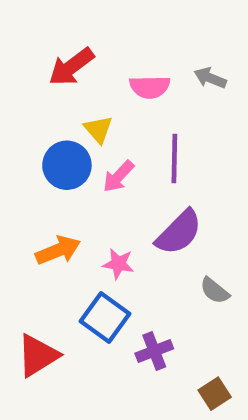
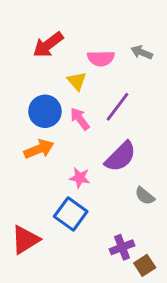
yellow triangle: (98, 129) -> (77, 81), moved
purple line: (174, 159) -> (118, 107), turned 36
pink arrow: (118, 176) -> (80, 119), turned 100
orange arrow: (58, 250) -> (39, 149), moved
purple cross: (154, 351) -> (122, 247), moved

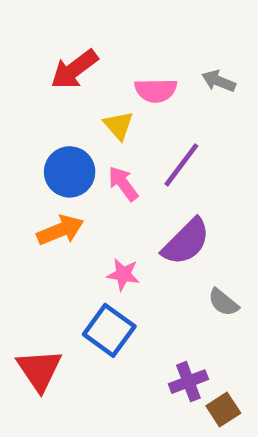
red triangle: (25, 240) -> (39, 370), turned -32

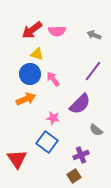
pink semicircle: (156, 90) -> (57, 31), moved
yellow triangle: (119, 125) -> (37, 54), moved, turned -32
purple line: (181, 165) -> (93, 71), moved
purple cross: (188, 382) -> (81, 155), moved
brown square: (223, 410) -> (74, 176), moved

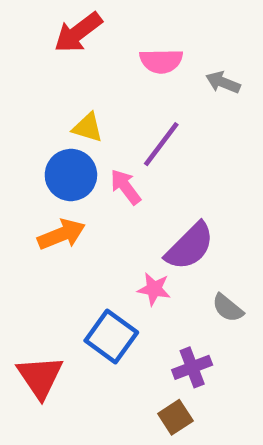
red arrow: (32, 30) -> (78, 33), moved
pink semicircle: (57, 31) -> (161, 61), moved
purple line: (93, 71) -> (161, 144), moved
pink star: (53, 118) -> (154, 289), moved

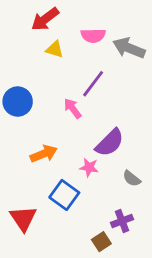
gray arrow: (223, 82) -> (129, 48), size x1.6
yellow triangle: (88, 128) -> (55, 49), moved
blue circle: (71, 175) -> (18, 102), moved
orange arrow: (61, 234) -> (44, 154), moved
purple cross: (192, 367) -> (122, 221), moved

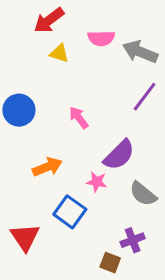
purple line: (93, 84) -> (145, 97), moved
gray semicircle: (132, 178) -> (143, 194), size x1.4
brown square: (101, 242) -> (110, 263), turned -36

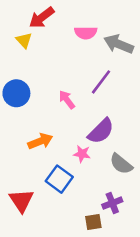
yellow triangle: (59, 53) -> (24, 40), moved, turned 30
purple line: (145, 97) -> (101, 82), moved
brown square: (110, 263) -> (93, 222), turned -30

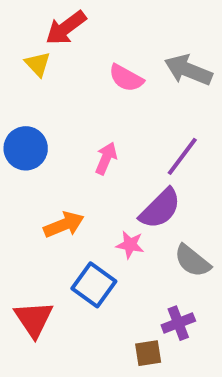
pink semicircle: (86, 33) -> (126, 78), moved, turned 30
purple line: (101, 82) -> (182, 156), moved
pink arrow: (67, 100) -> (106, 158), turned 60

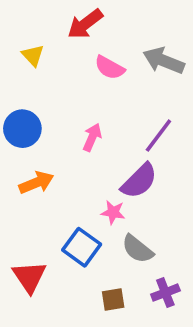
red arrow: (66, 28) -> (85, 24), moved
orange arrow: (64, 225) -> (36, 183), moved
gray semicircle: (192, 261) -> (137, 249), moved
purple cross: (178, 323) -> (165, 293), moved
brown square: (148, 353) -> (113, 300), moved

